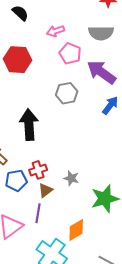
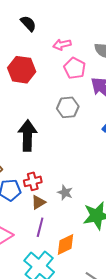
purple line: (38, 213) -> (40, 227), moved

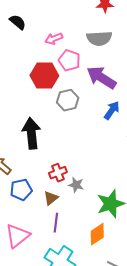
red hexagon: (22, 70) -> (44, 76), moved
red cross: (33, 181) -> (58, 173), moved
orange diamond: (66, 245) -> (97, 234), moved

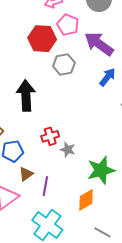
brown triangle: (51, 198) -> (26, 174), moved

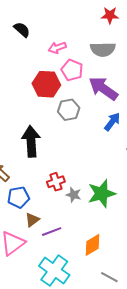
green star: (101, 170) -> (102, 193), moved
purple line: (45, 186) -> (52, 232), turned 60

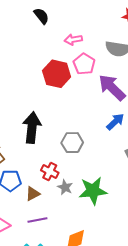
gray hexagon: (69, 110) -> (72, 143), moved
red cross: (56, 182) -> (50, 172), turned 36
brown triangle: (32, 220) -> (33, 194), moved

